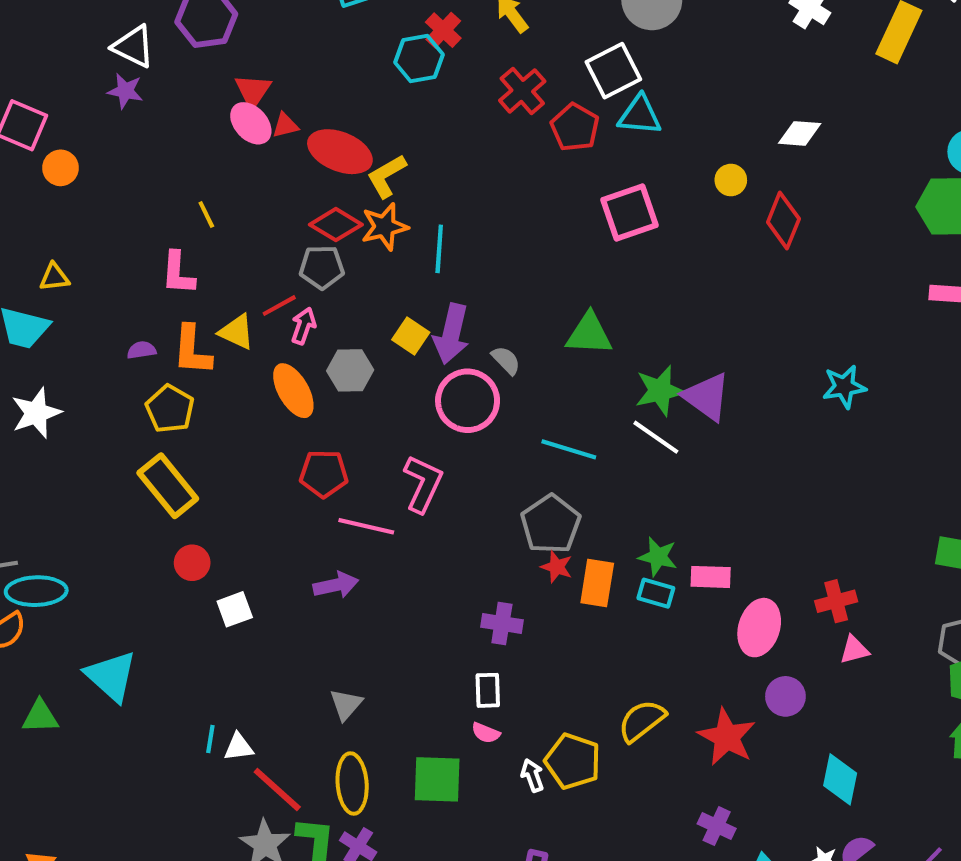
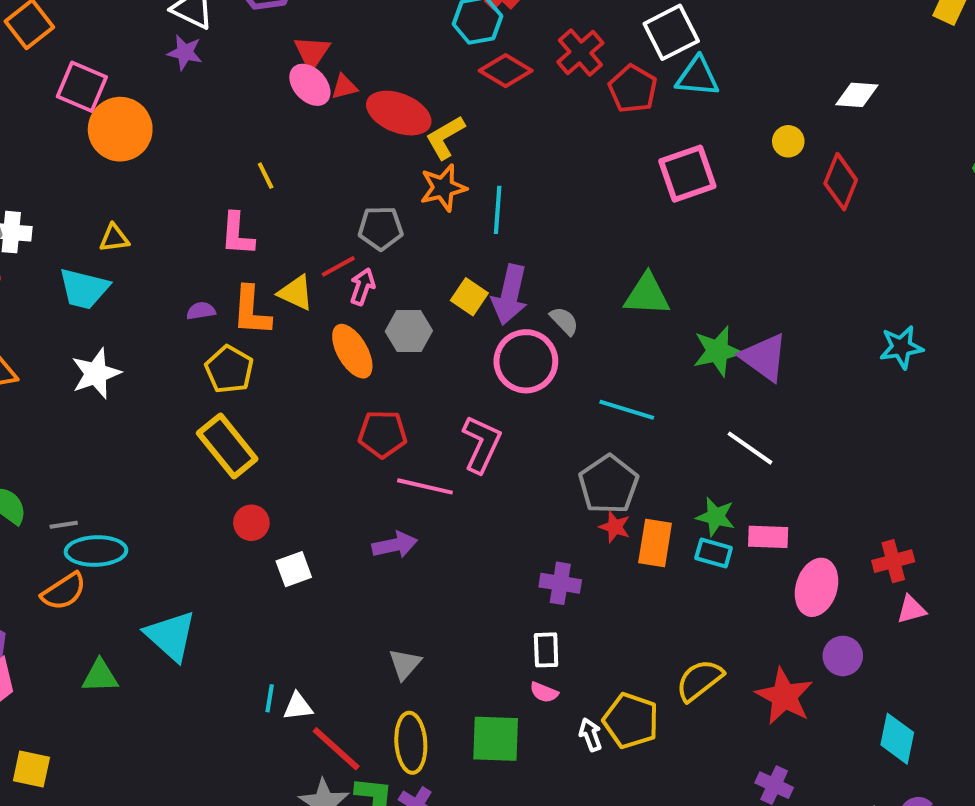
orange circle: (60, 168) -> (120, 129), size x1.8
red diamond: (336, 225) -> (506, 71), moved
white line: (656, 437) -> (750, 448), moved

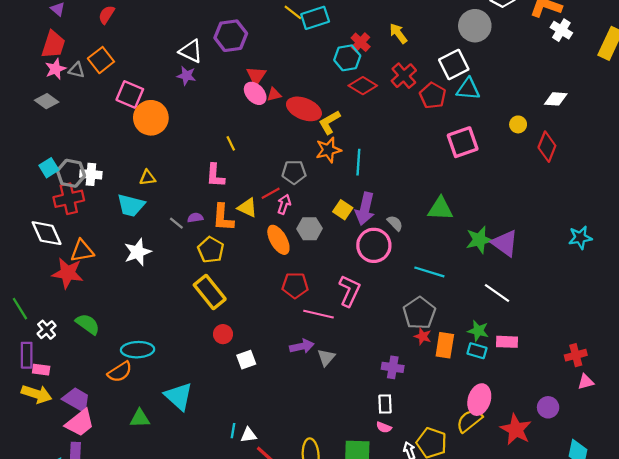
gray line: (64, 525) -> (176, 223), moved, turned 48
pink ellipse: (817, 587) -> (479, 400), moved
gray triangle: (405, 664) -> (326, 357), moved

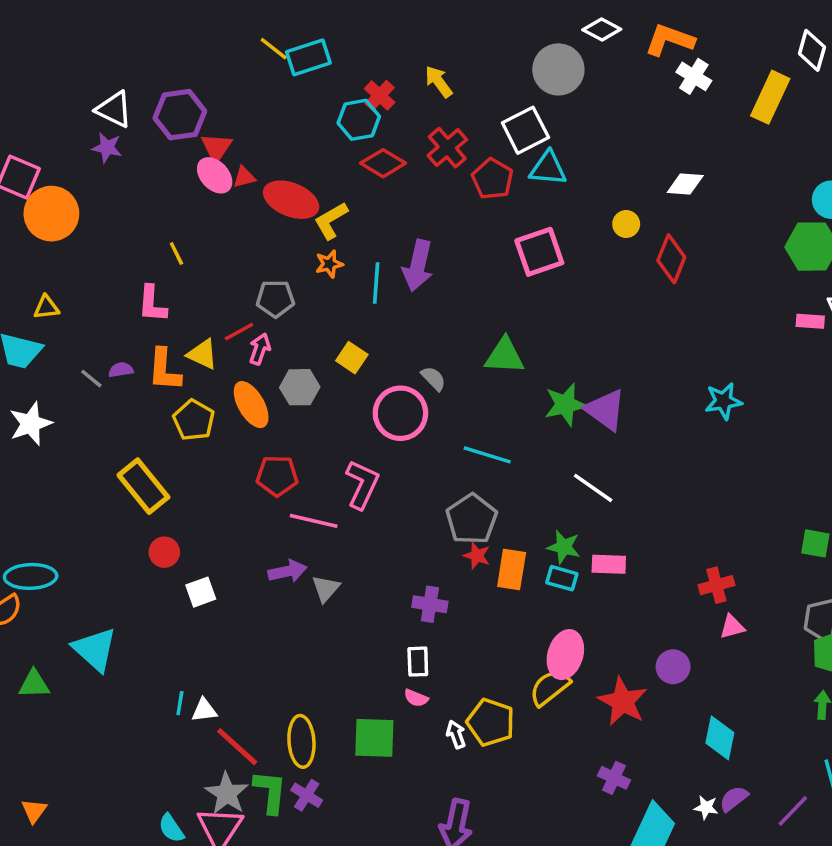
purple hexagon: (231, 36) -> (180, 115), moved
orange star: (328, 150) -> (329, 264), size x0.7
purple arrow: (365, 209) -> (418, 266), moved
yellow pentagon: (211, 250) -> (194, 420), moved

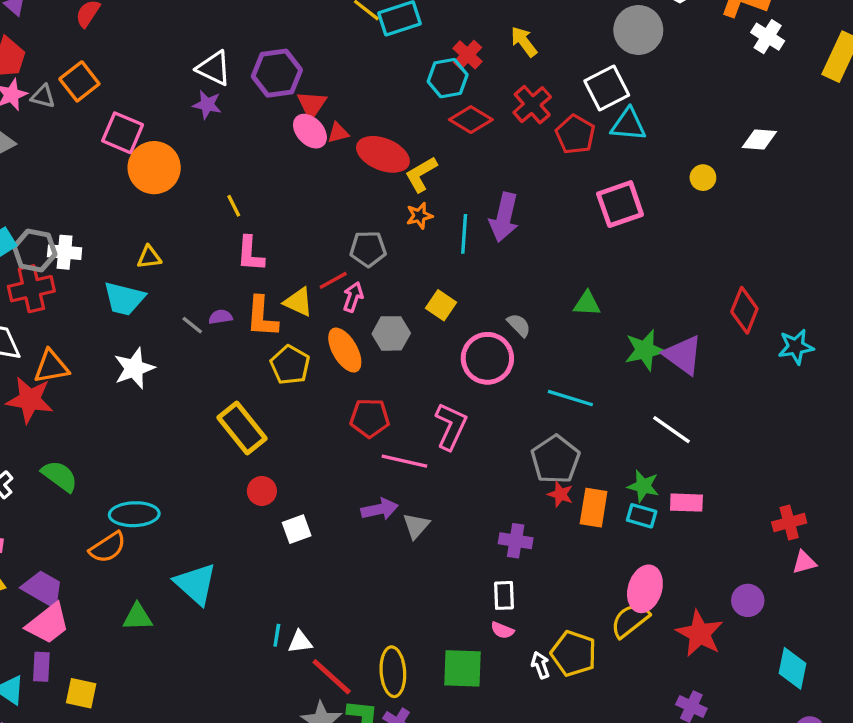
yellow line: (176, 254) -> (234, 206), moved
red diamond: (671, 259) -> (744, 310), moved
green triangle: (505, 356) -> (587, 304), size x0.7

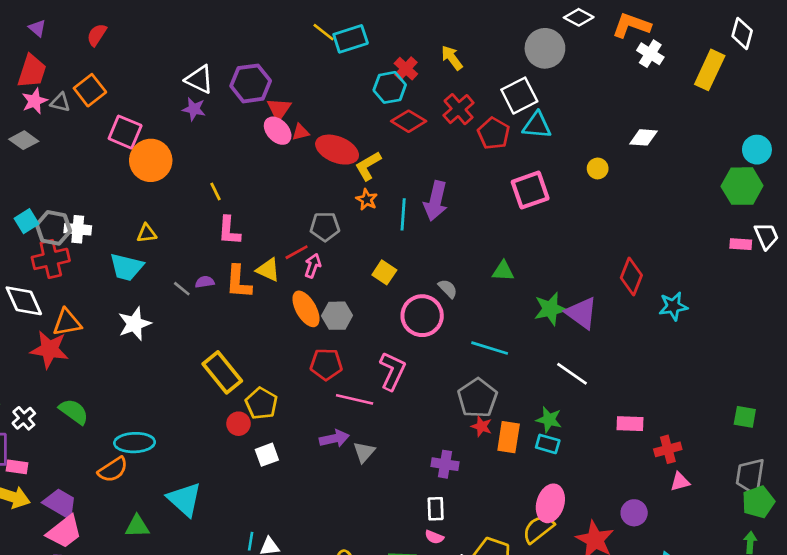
orange star: (419, 216) -> (367, 200), turned -30
gray hexagon: (391, 333) -> (337, 316), moved
yellow pentagon: (290, 365) -> (261, 403), moved
pink rectangle: (686, 503) -> (630, 424), moved

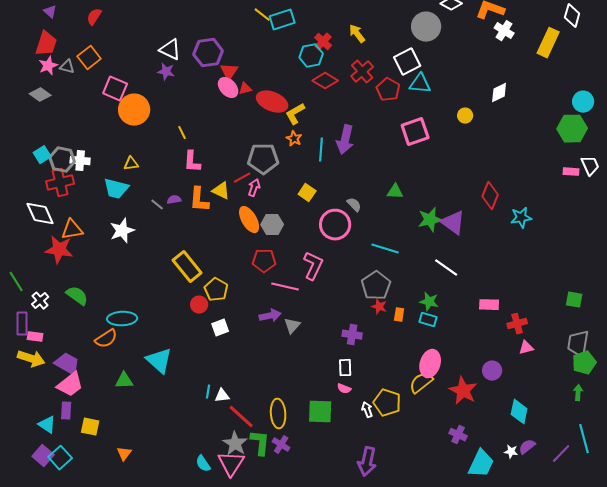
white diamond: (644, 137) -> (499, 93), turned -30
gray pentagon: (325, 227) -> (263, 159), size x1.4
orange rectangle: (509, 437) -> (399, 315), size x0.6

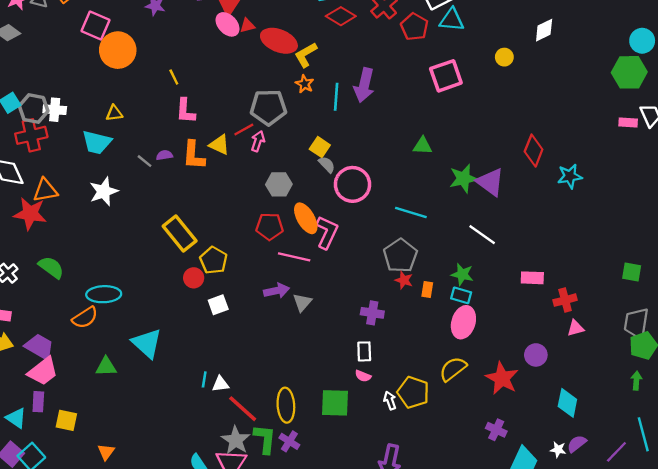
gray semicircle: (354, 205) -> (327, 165), moved
orange ellipse: (249, 220) -> (306, 218), moved
pink ellipse: (430, 364) -> (463, 322), moved

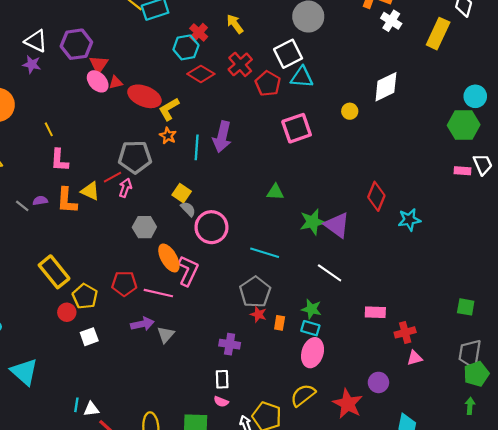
white diamond: (544, 30) -> (386, 87), size x1.4
red pentagon: (270, 226) -> (124, 284), moved

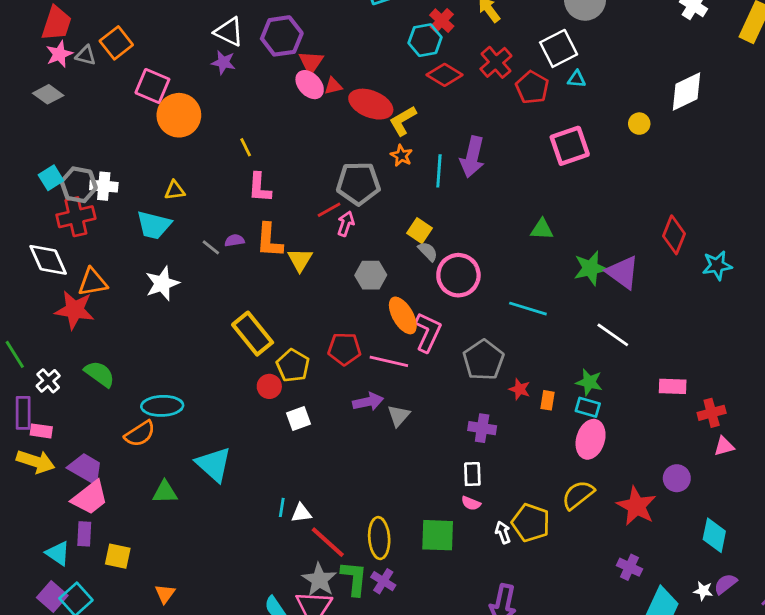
cyan triangle: (302, 77) -> (577, 79), size x0.6
yellow triangle: (90, 191) -> (300, 260), moved, turned 36
gray pentagon: (255, 292) -> (483, 360), moved

